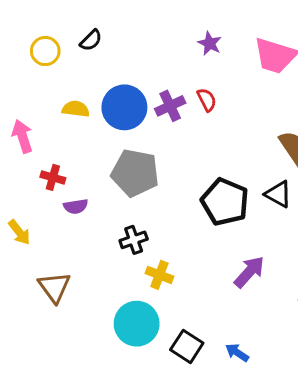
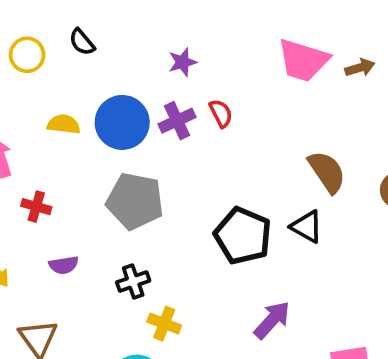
black semicircle: (91, 40) -> (82, 42), turned 95
purple star: (210, 43) -> (182, 62), moved, turned 30
purple semicircle: (76, 206) -> (64, 265), moved

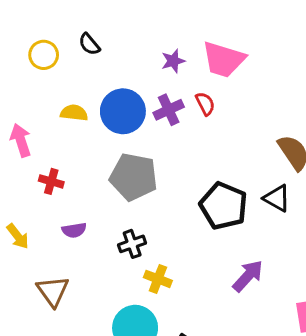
pink trapezoid: (303, 60) -> (224, 59), moved

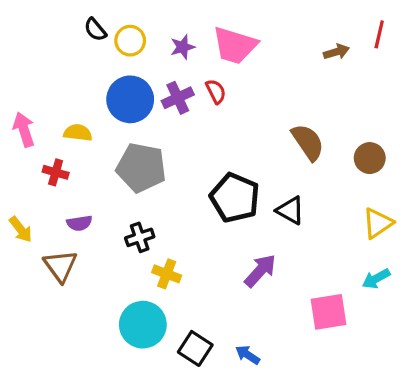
yellow circle: (44, 55) -> (130, 41), moved
yellow semicircle: (74, 113) -> (78, 133), moved
black triangle: (277, 198) -> (290, 210), moved
brown triangle: (53, 291) -> (60, 266), moved

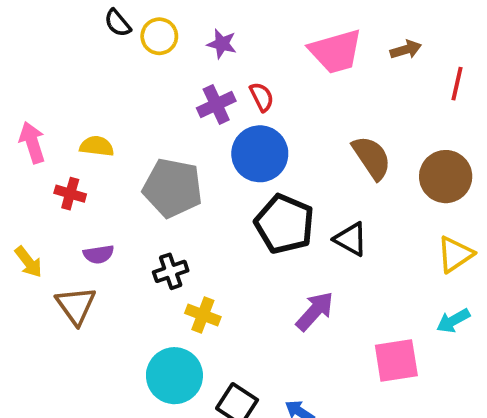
red line: (379, 34) -> (457, 84), moved
pink trapezoid: (235, 45) -> (336, 51), moved, turned -33
purple star: (183, 47) -> (222, 44), turned 30
blue circle: (130, 99) -> (260, 154), moved
brown circle: (370, 158) -> (446, 177), size x1.4

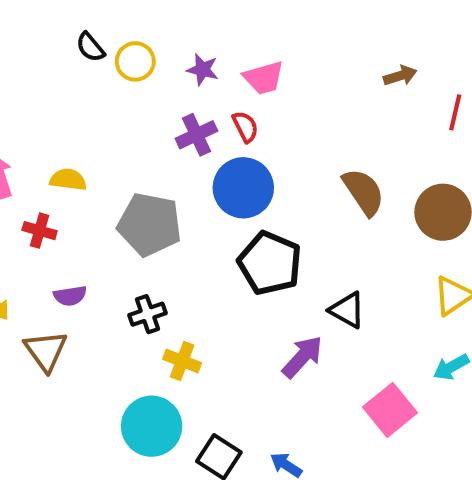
pink trapezoid: (336, 51) -> (264, 78), moved, size x0.7
black triangle: (351, 239) -> (347, 310), moved
pink square: (396, 360) -> (390, 410), turned -30

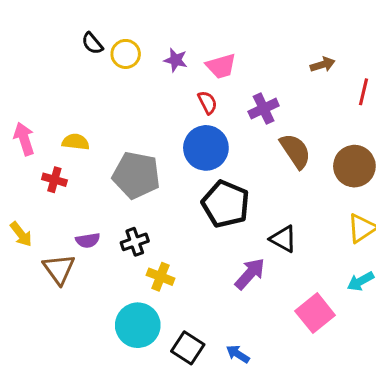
purple cross: (196, 135) -> (264, 109), moved
purple semicircle: (70, 296) -> (88, 240), moved

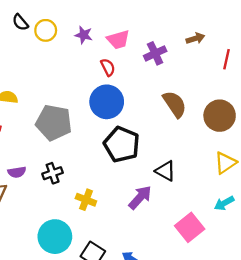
purple cross: (264, 109) -> (155, 53), moved
yellow cross: (160, 277) -> (86, 200), moved

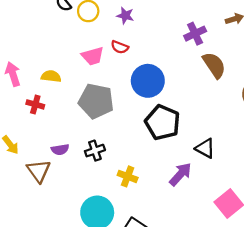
pink trapezoid: (118, 40) -> (93, 56), moved
red semicircle: (108, 67) -> (120, 47), moved, turned 138
brown semicircle: (175, 104) -> (214, 65), moved

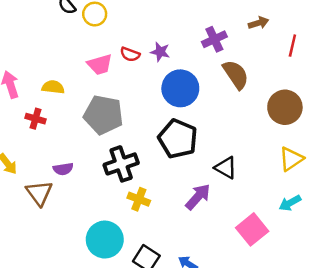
purple star: (125, 16) -> (160, 52), moved
blue circle: (148, 81) -> (180, 88), moved
black cross: (95, 151) -> (121, 164), moved, size x1.5

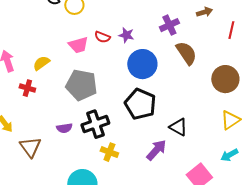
yellow semicircle: (53, 87) -> (41, 63), turned -42
purple semicircle: (63, 169) -> (64, 128), moved

